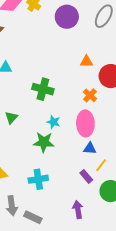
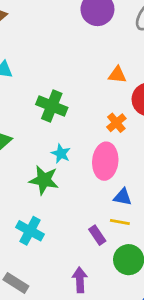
blue triangle: (90, 148) -> (123, 197), moved
yellow line: (101, 165) -> (120, 222), turned 56
cyan cross: (38, 179) -> (30, 231), turned 30

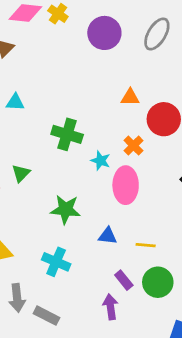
cyan star: (61, 154) -> (101, 161), moved
blue triangle: (123, 197) -> (108, 236), moved
purple rectangle: (97, 235) -> (124, 280), moved

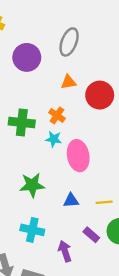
purple circle: (104, 33) -> (27, 57), moved
gray ellipse: (157, 34) -> (69, 42), moved
orange cross: (133, 146) -> (57, 115), moved
purple arrow: (111, 307) -> (65, 251), moved

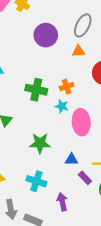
orange triangle: (68, 82) -> (78, 51), moved
orange cross: (57, 115) -> (67, 87), turned 32
purple rectangle: (91, 235) -> (85, 178), moved

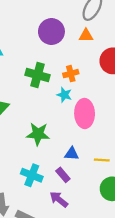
purple circle: (46, 35) -> (51, 32), moved
purple rectangle: (85, 178) -> (63, 175), moved
purple arrow: (62, 202) -> (59, 199), turned -42

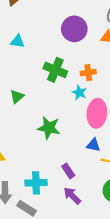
blue triangle: (72, 154) -> (93, 145), moved
cyan cross: (32, 175) -> (36, 183), moved, turned -30
purple arrow: (59, 199) -> (72, 196), moved

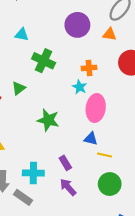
green cross: (55, 70) -> (44, 61), moved

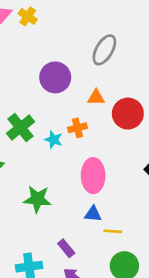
orange triangle: (110, 34) -> (96, 97), moved
green cross: (44, 61) -> (21, 128), turned 35
cyan star: (79, 87) -> (54, 140), moved

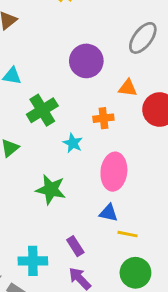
cyan star: (54, 140) -> (73, 143), moved

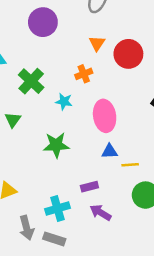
purple circle: (86, 61) -> (43, 22), moved
orange triangle: (128, 88) -> (97, 43), turned -49
purple rectangle: (75, 246) -> (89, 187), turned -56

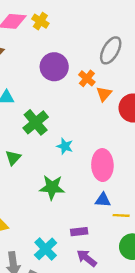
orange cross: (84, 74) -> (87, 78), moved, turned -35
cyan cross: (58, 208) -> (46, 249), turned -35

